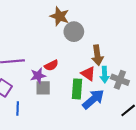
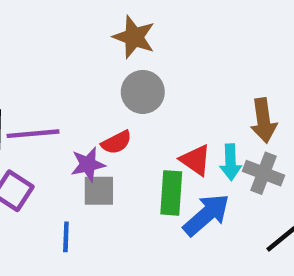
gray circle: (74, 32) -> (143, 92), moved
brown arrow: (97, 55) -> (263, 120), moved
blue line: (18, 108) -> (66, 237), moved

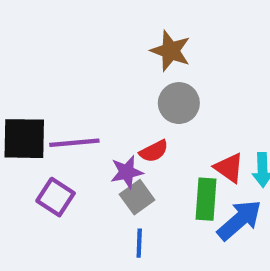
gray square: (99, 191) -> (137, 197), turned -36
blue line: (66, 237) -> (139, 243), moved

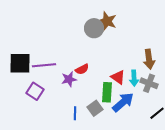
brown star: (171, 51) -> (107, 21), moved
gray circle: (179, 103) -> (94, 28), moved
gray square: (137, 197) -> (95, 108), moved

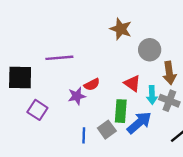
gray circle: (94, 28) -> (150, 50), moved
purple line: (44, 65) -> (59, 58), moved
red triangle: (118, 77) -> (132, 83), moved

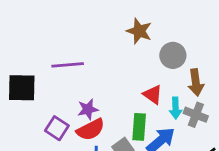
red semicircle: (92, 84) -> (91, 130), moved, size x1.5
purple square: (37, 110) -> (57, 128), moved

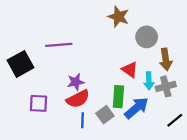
black square: (22, 88) -> (21, 64), turned -30
gray cross: (196, 115) -> (166, 86), turned -36
purple square: (57, 128) -> (39, 103), moved, turned -30

